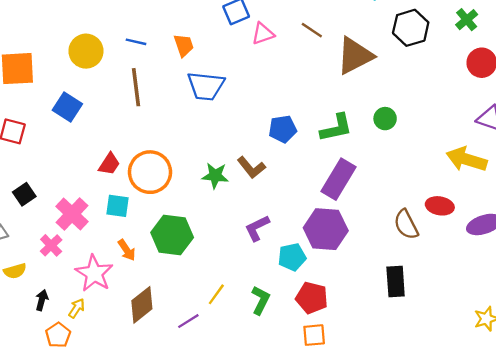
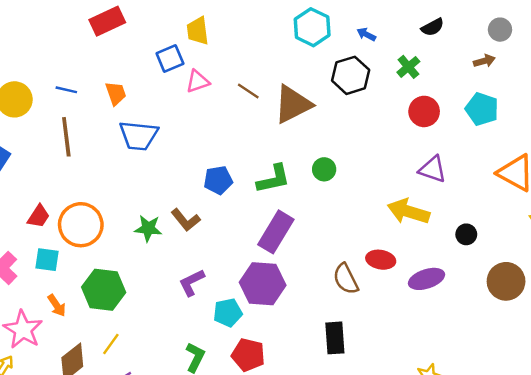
brown line: (312, 30) -> (248, 91), moved
yellow line: (216, 294) -> (111, 344), moved

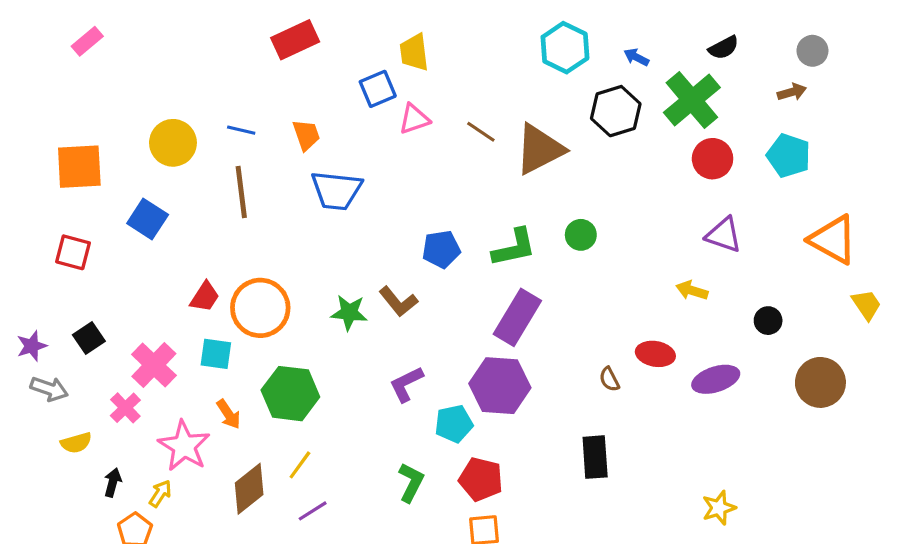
green cross: (408, 67) -> (692, 100), size x1.8
yellow arrow: (408, 211) -> (692, 290), size x0.6
brown semicircle: (346, 279) -> (609, 379), size x0.6

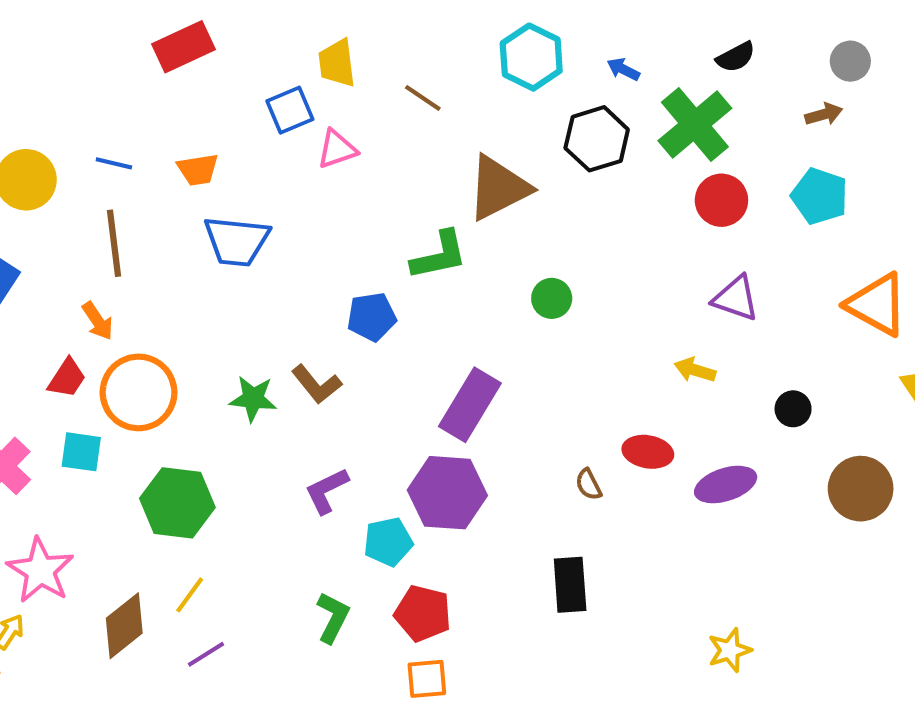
brown line: (481, 132) -> (423, 98), moved
orange trapezoid: (306, 135) -> (198, 170), turned 100
green L-shape: (514, 248) -> (439, 255), moved
orange arrow: (229, 414) -> (98, 321), moved

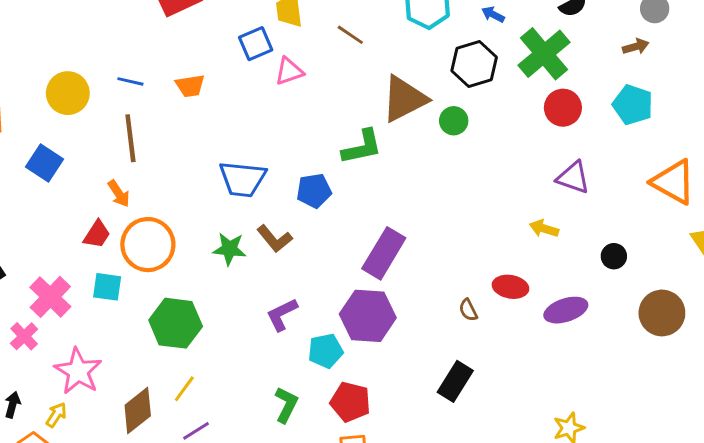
blue trapezoid: (237, 241) -> (243, 179), moved
green circle: (552, 298) -> (454, 121), moved
black rectangle: (570, 585) -> (455, 381), turned 36

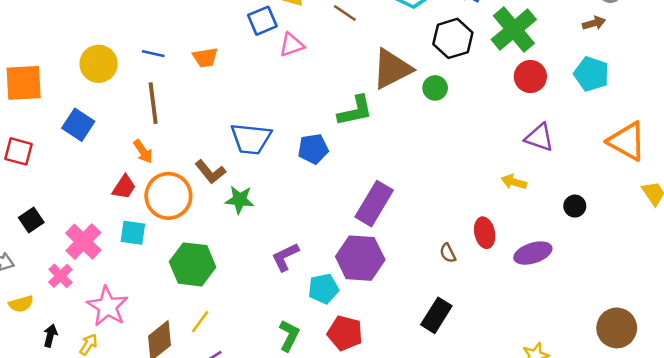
brown L-shape: (275, 239) -> (210, 172), moved
red ellipse: (510, 287) -> (485, 233), turned 68
brown circle: (662, 313) -> (617, 328), moved

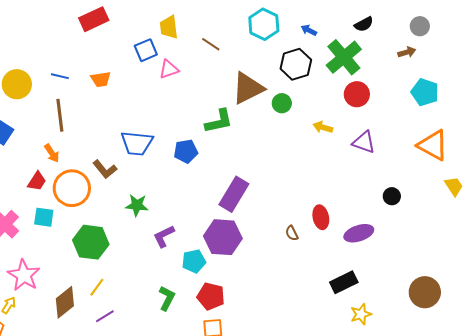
cyan pentagon: (591, 74) -> (425, 92), moved
yellow arrow: (514, 182) -> (323, 127), moved
green star: (240, 200) -> (137, 205), moved
black rectangle: (436, 315) -> (344, 282), moved, turned 32

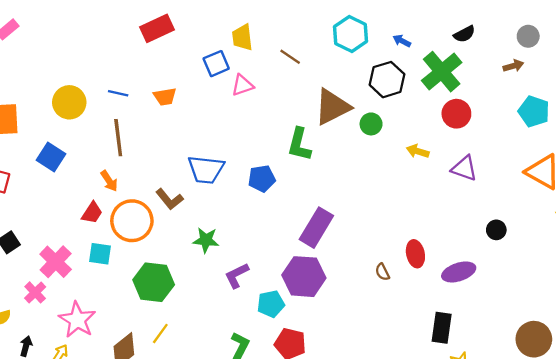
green L-shape: (219, 121) -> (299, 144), turned 116
black rectangle: (344, 282) -> (442, 328), turned -56

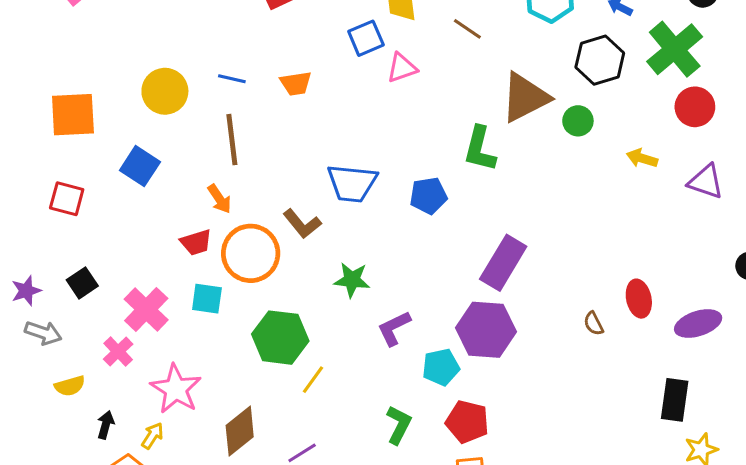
red trapezoid: (92, 213) -> (196, 242), turned 40
yellow line: (160, 333) -> (313, 380), moved

